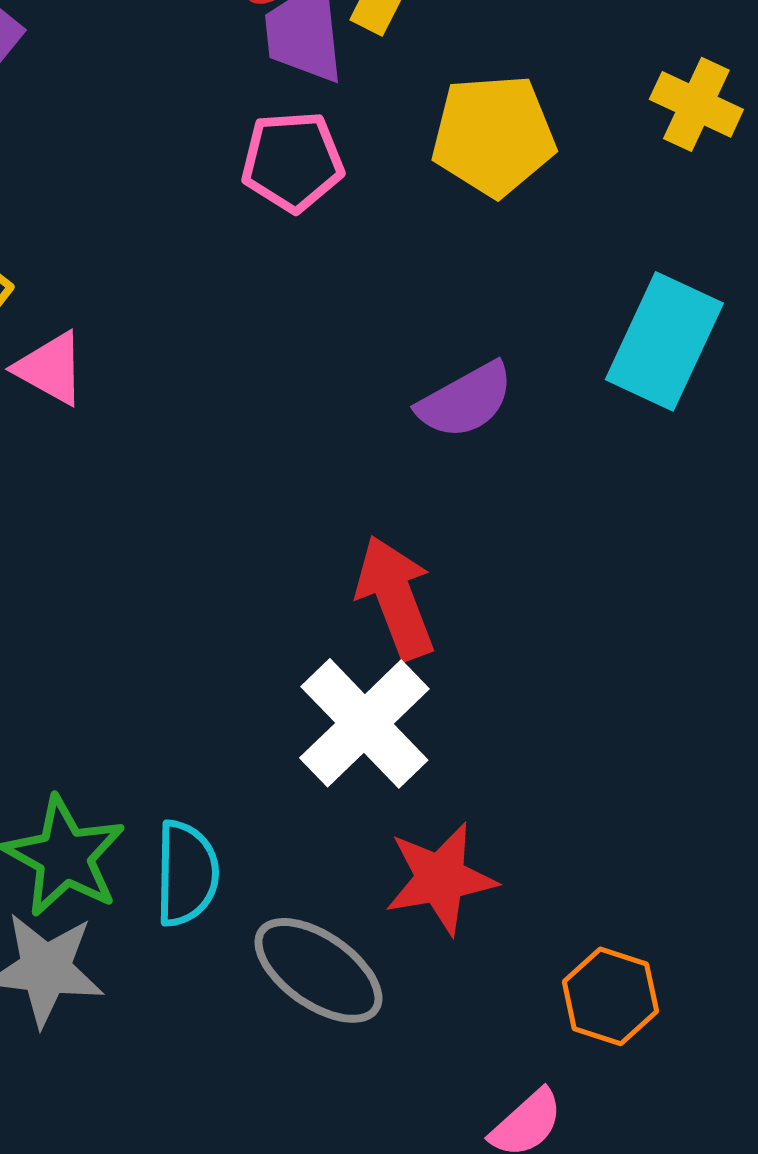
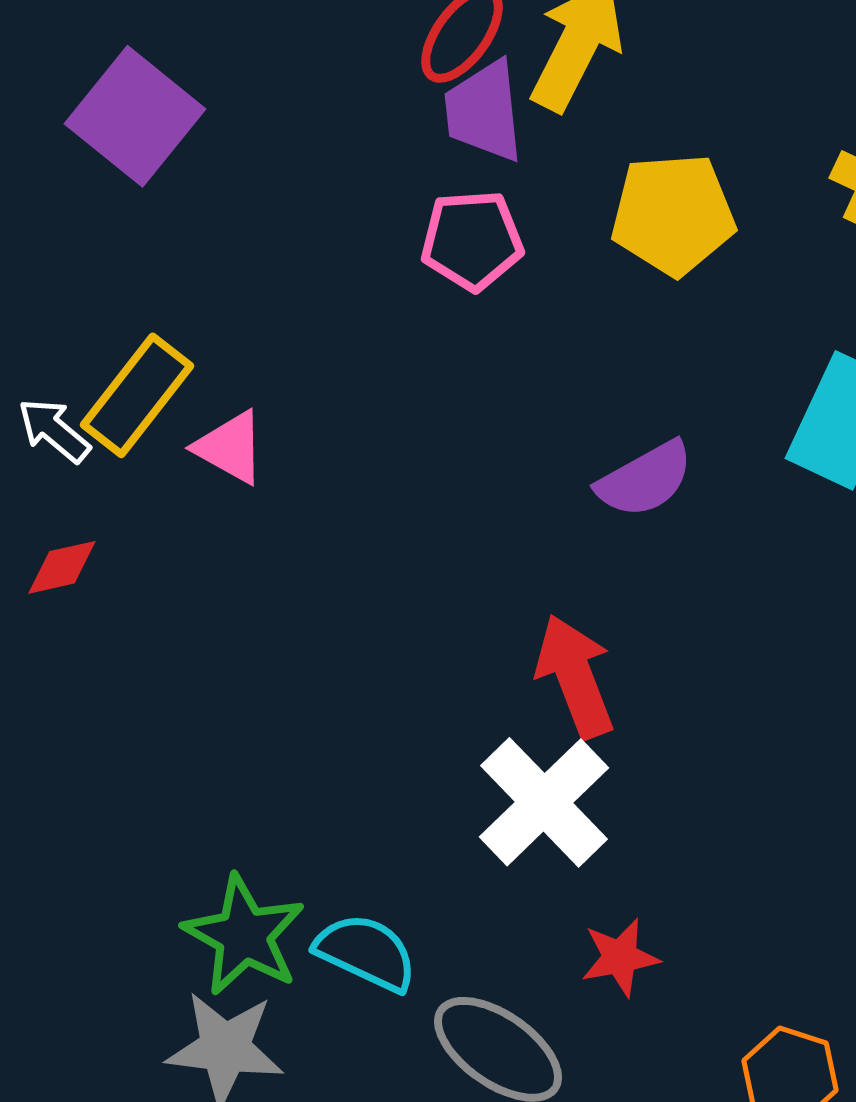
cyan semicircle: (186, 873) -> (366, 952), turned -66
red star: (440, 878) -> (620, 957), size x0.7

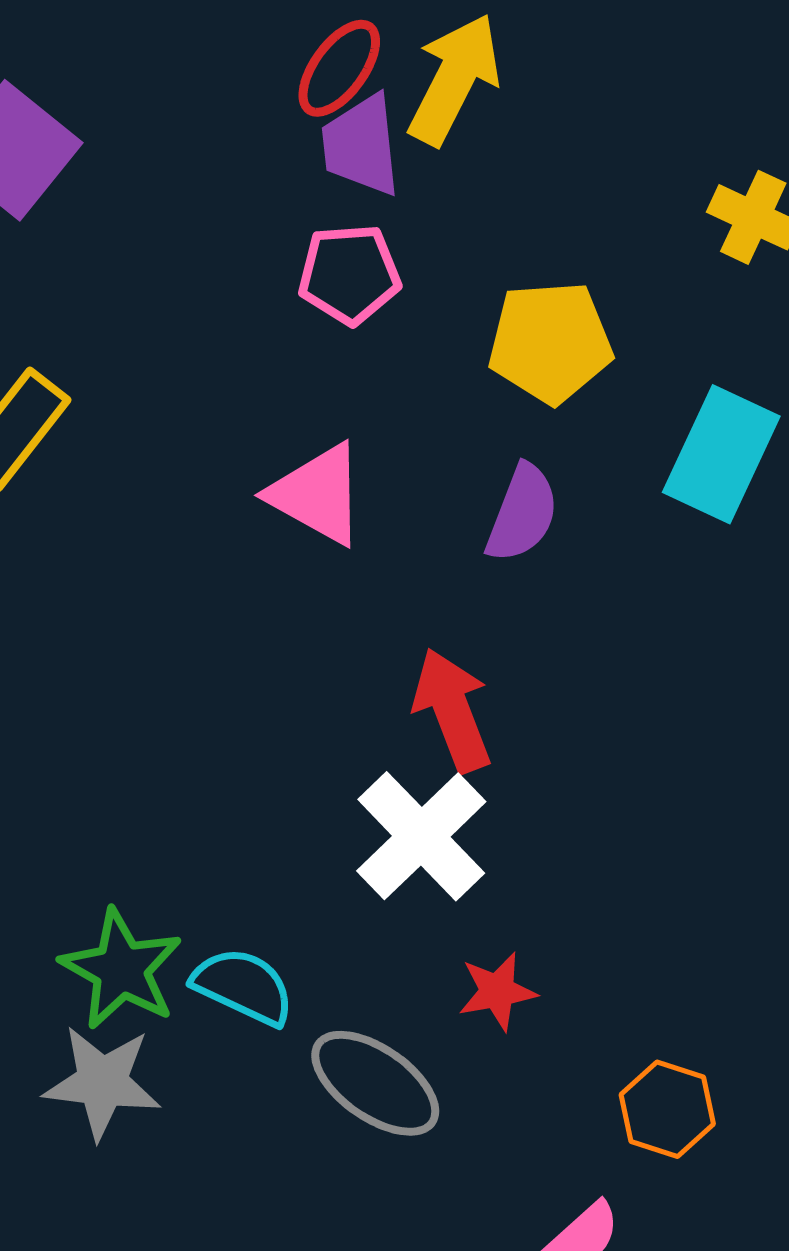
yellow pentagon: (673, 214) -> (550, 342), moved
pink triangle: (230, 447) -> (317, 494), moved, size x1.4
purple semicircle: (645, 479) -> (522, 513), turned -40

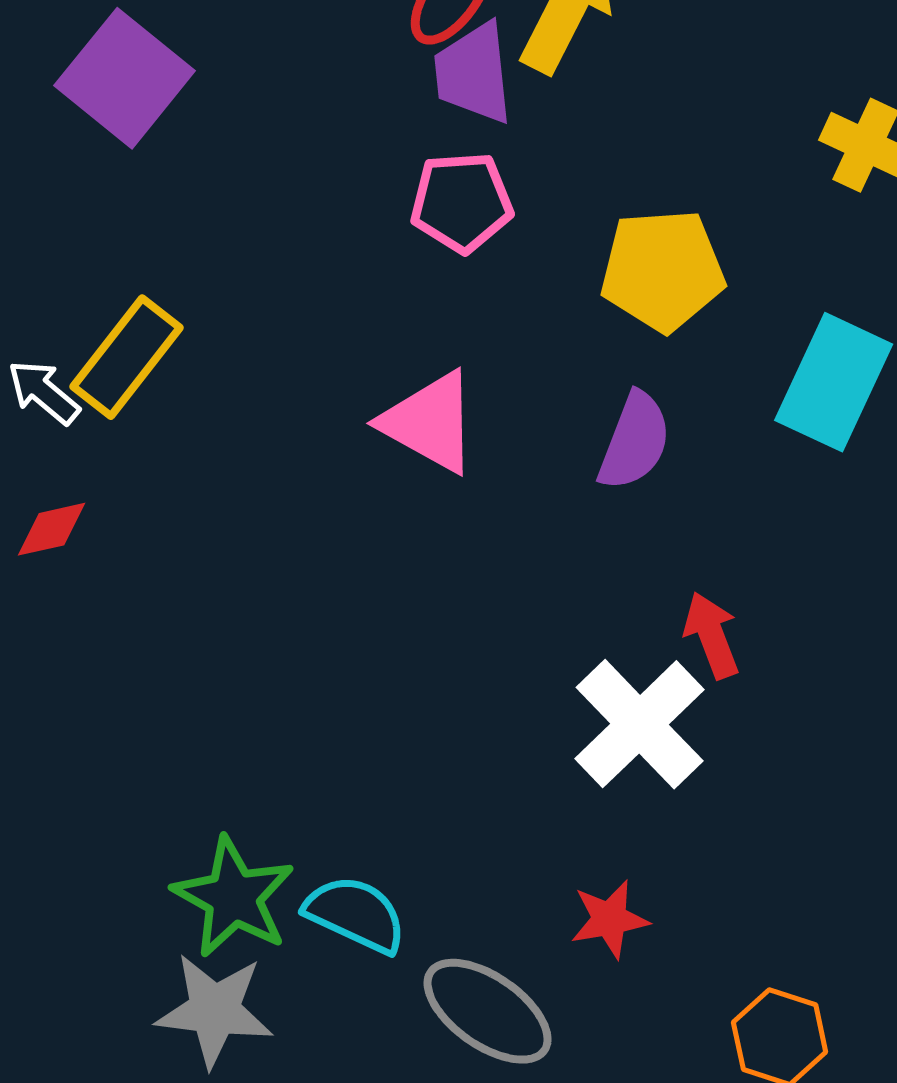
red arrow: (452, 710) -> (712, 635), moved, size x0.7
white cross: (421, 836) -> (640, 724), moved

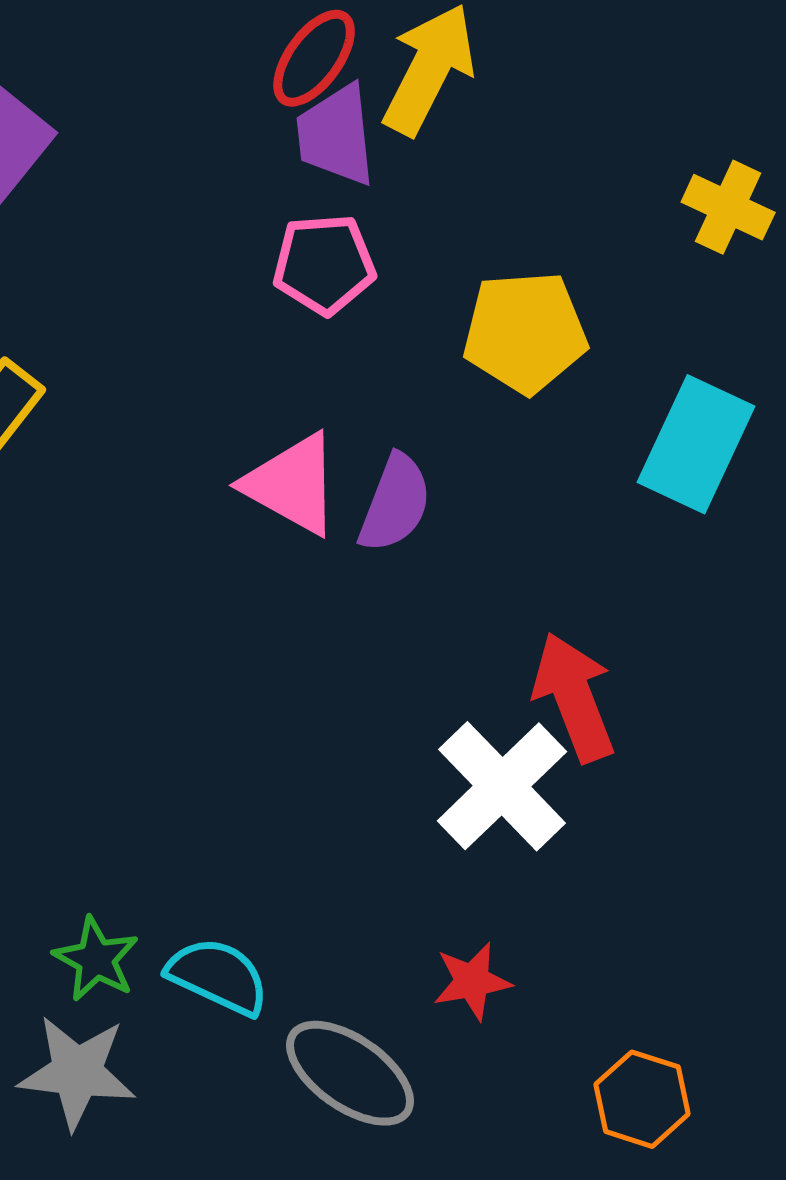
purple semicircle: (635, 441) -> (395, 503), moved
red arrow: (712, 635) -> (574, 697), size x1.5
green star: (234, 897) -> (96, 959), size x0.7

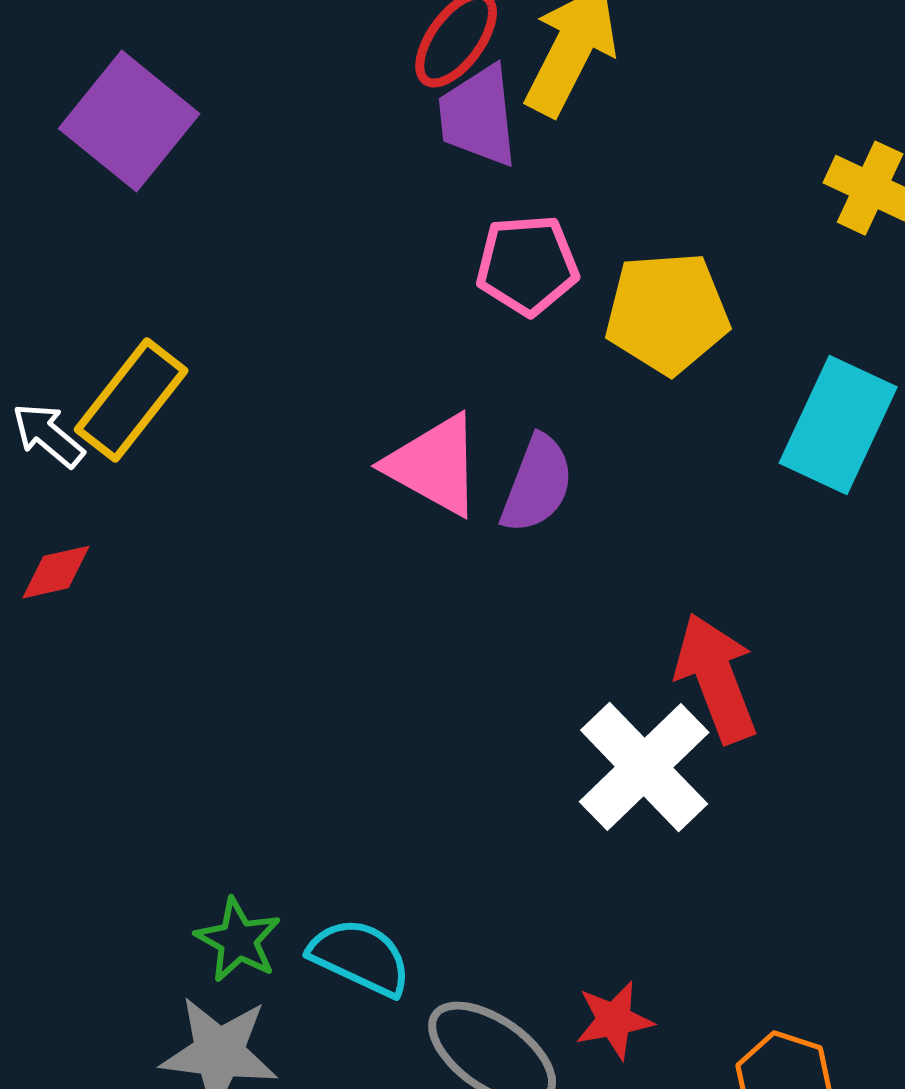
pink pentagon: (324, 264) -> (527, 265), moved
red star: (472, 981) -> (614, 1020), moved

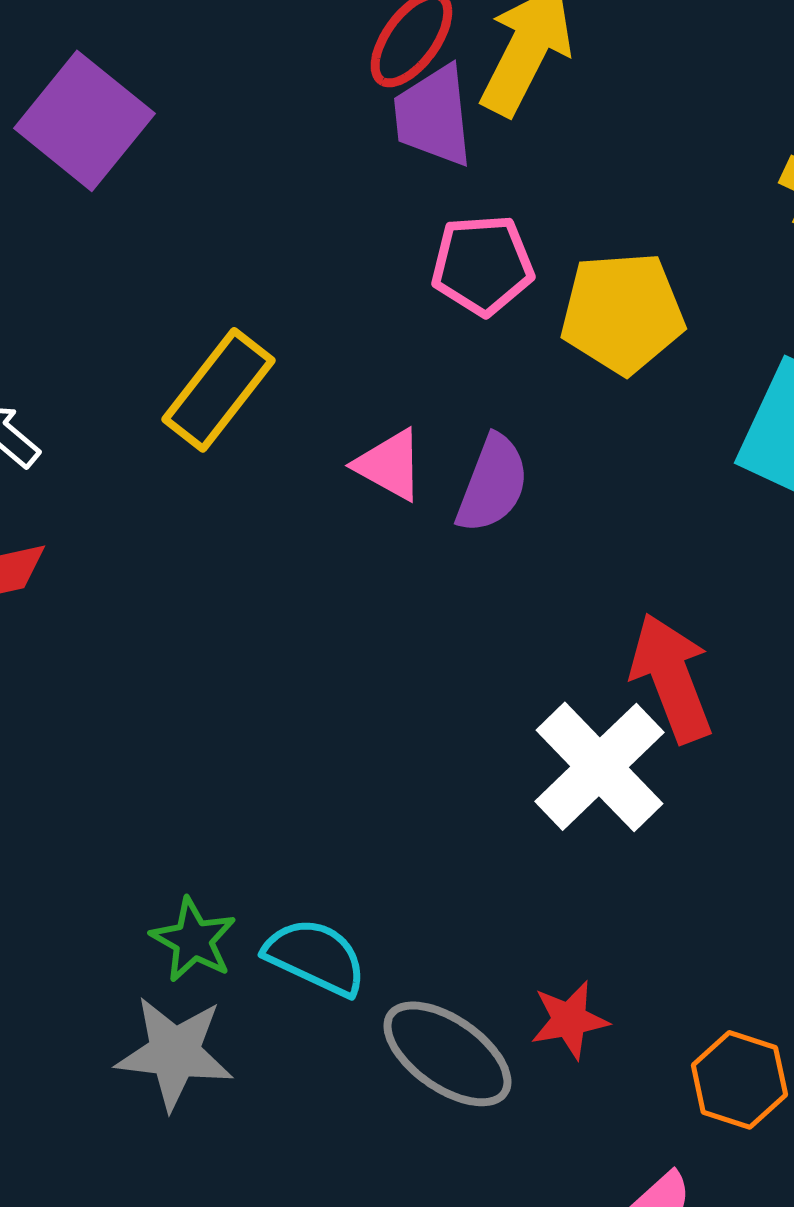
yellow rectangle: (131, 400) -> (218, 390), moved
pink triangle: (434, 465) -> (389, 465), size x0.7

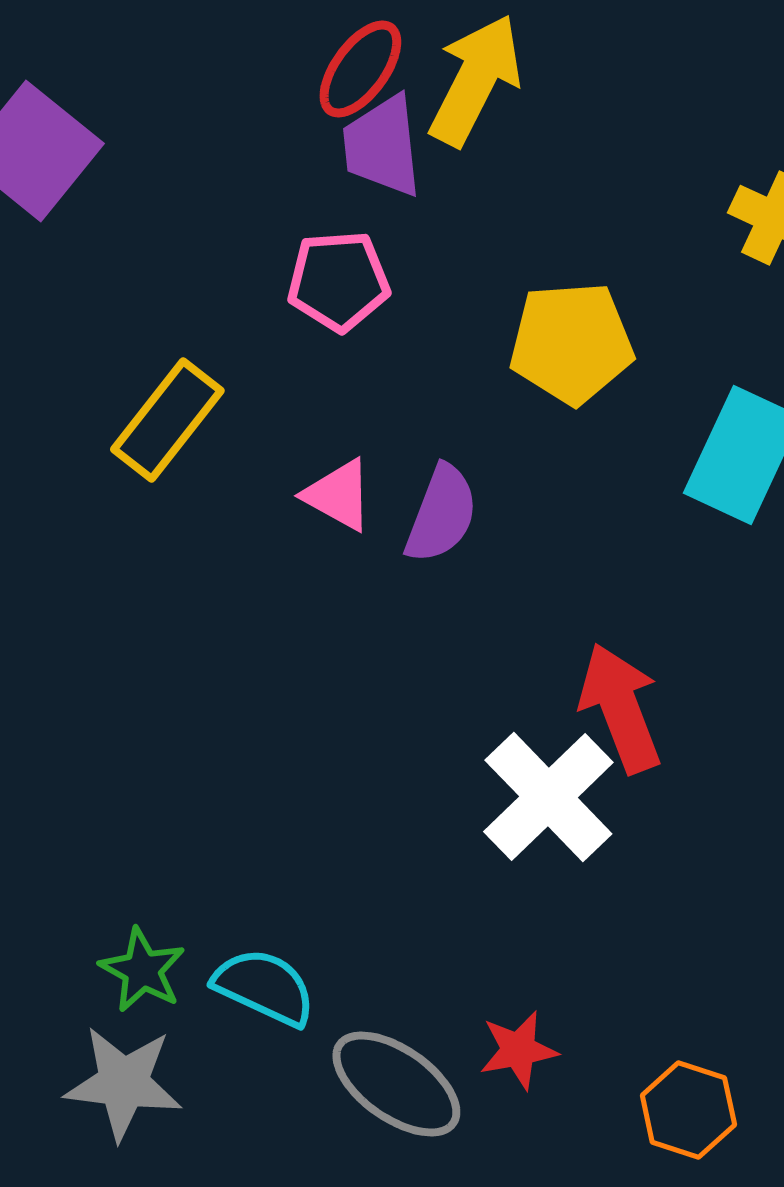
pink pentagon: (482, 265) -> (338, 281), moved

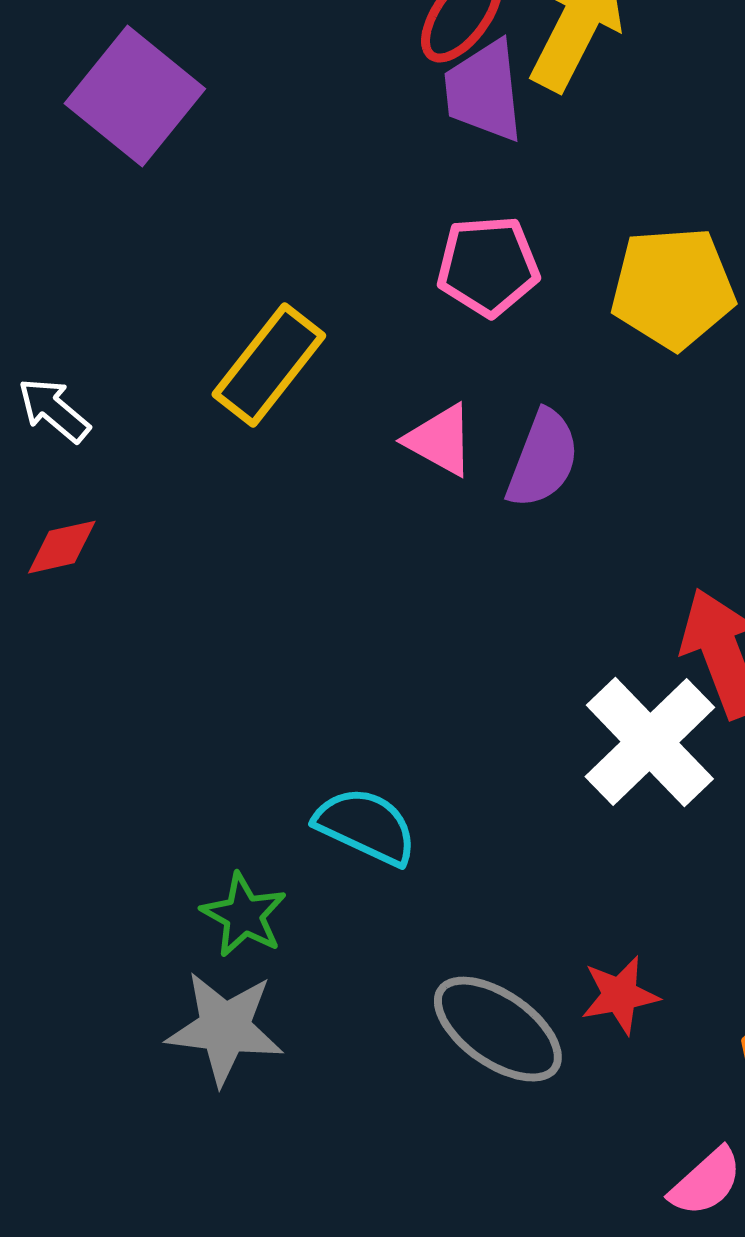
pink pentagon: (338, 281) -> (488, 266), moved
cyan semicircle: (264, 987) -> (366, 826), moved

